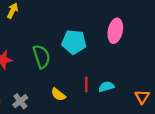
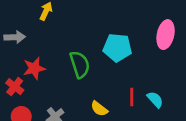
cyan semicircle: (106, 87) -> (155, 100), turned 64

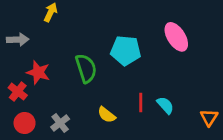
pink ellipse: (166, 35) -> (176, 37), turned -44
red star: (34, 68) -> (38, 72), turned 30

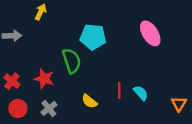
cyan pentagon: (126, 51) -> (93, 37), moved
red star: (38, 72) -> (44, 79), moved

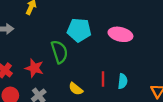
pink ellipse: (150, 33) -> (120, 34), moved, turned -45
cyan semicircle: (141, 93) -> (123, 81), turned 48

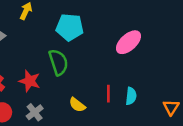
cyan pentagon: (79, 30) -> (70, 27), moved
pink ellipse: (120, 34) -> (128, 42), turned -55

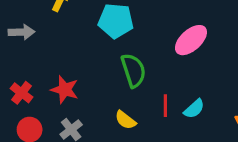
green semicircle: (58, 62) -> (133, 70), moved
cyan semicircle: (131, 96) -> (194, 109), turned 42

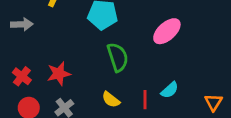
red star: (65, 90) -> (59, 74), turned -30
red line: (165, 106) -> (145, 100), moved

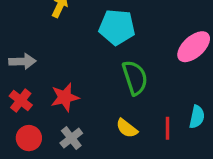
gray arrow: (22, 24) -> (22, 61), moved
cyan semicircle: (170, 90) -> (197, 117), turned -36

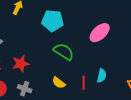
green semicircle: (135, 78) -> (64, 52), turned -40
gray cross: (71, 138) -> (25, 89), turned -32

